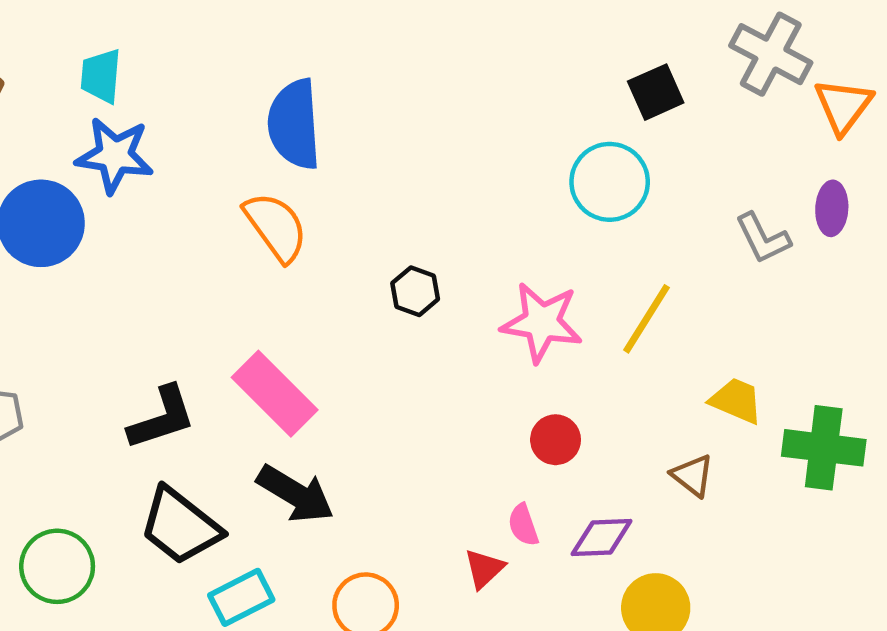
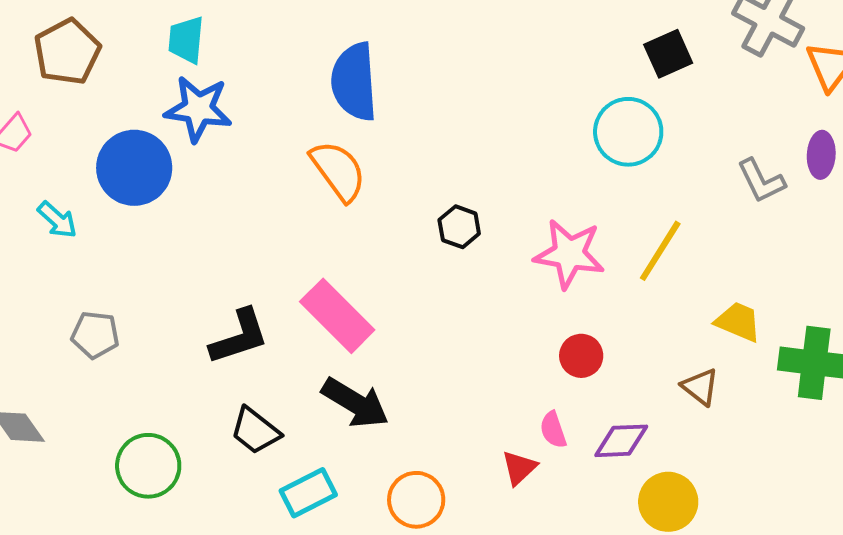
black trapezoid: (180, 526) -> (255, 431), size x0.7

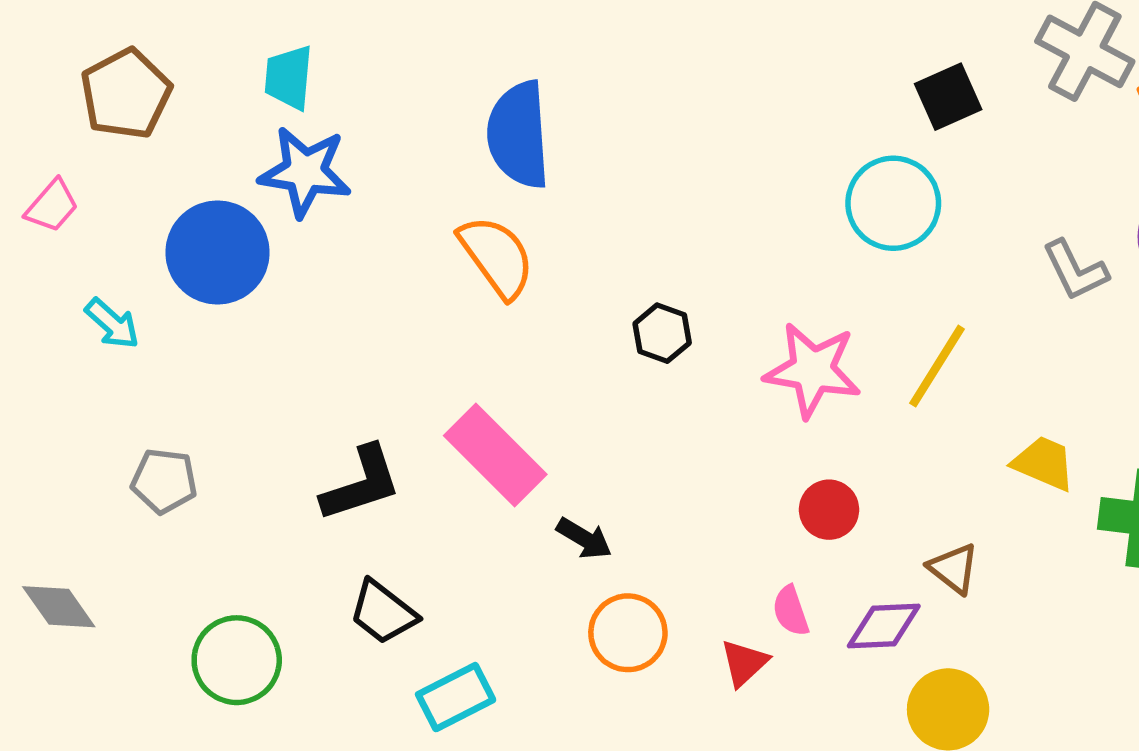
brown triangle: (700, 387) -> (953, 568), moved
black arrow: (355, 403) -> (584, 538), moved, size x0.6
orange circle: (416, 500) -> (628, 633), moved

